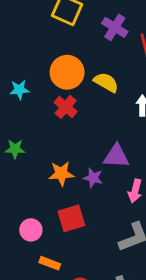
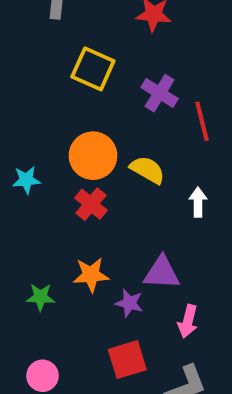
green star: (15, 149) -> (40, 297), moved
orange star: (61, 174) -> (91, 275), moved
red square: (71, 218) -> (127, 360), moved

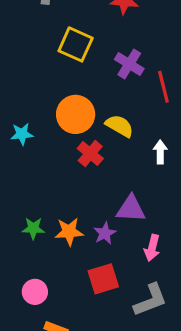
red cross: (91, 204) -> (90, 154), moved
orange star: (91, 275) -> (69, 232), moved
purple star: (129, 303) -> (105, 233), turned 30

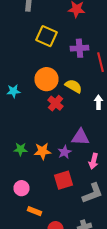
purple cross: (129, 64) -> (80, 48), turned -36

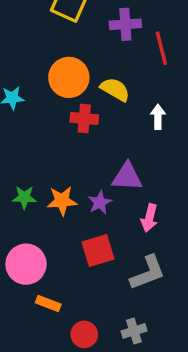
red cross: (56, 103) -> (84, 119), turned -35
pink circle: (22, 188) -> (26, 264), size x1.5

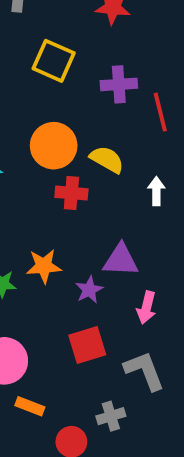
orange star: (62, 201) -> (44, 266), moved
gray L-shape: (148, 273) -> (144, 371), turned -90
gray cross: (134, 331) -> (111, 416), moved

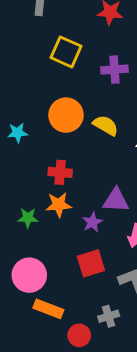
red cross: (71, 193) -> (60, 172), moved
orange rectangle: (30, 406) -> (48, 309), size x1.4

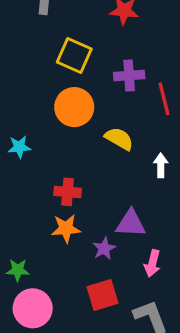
orange circle: (66, 115) -> (74, 107), moved
green star: (28, 218) -> (18, 270), moved

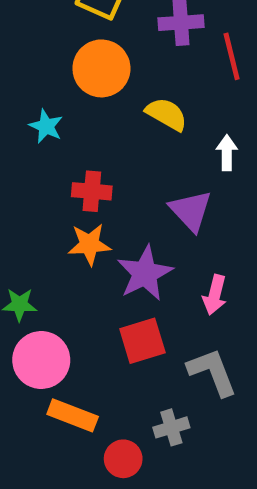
cyan star: (19, 147) -> (46, 126), moved, turned 30
purple triangle: (131, 224) -> (191, 211), moved, turned 44
purple star: (104, 248) -> (145, 273), size x1.6

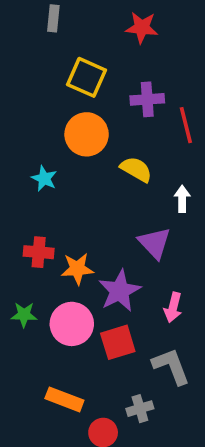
red cross: (92, 191) -> (39, 252), moved
pink circle: (41, 360) -> (72, 324), moved

